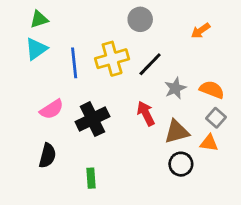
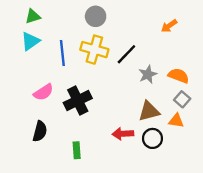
gray circle: (140, 19) -> (96, 16), moved
yellow cross: (112, 59) -> (94, 50), turned 32
red arrow: (146, 113) -> (123, 134), moved, turned -66

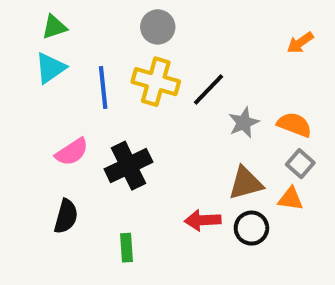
orange arrow: (169, 26) -> (300, 43), moved

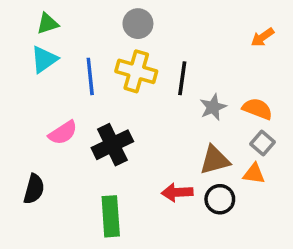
black line: (208, 89) -> (182, 78), turned -36
black semicircle: (66, 216) -> (34, 189), moved
green rectangle: (127, 248) -> (111, 216), size x1.6

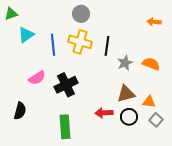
green triangle: (48, 24) -> (11, 14), moved
orange arrow: (262, 37) -> (154, 22), turned 40
gray square: (262, 143) -> (156, 120), moved

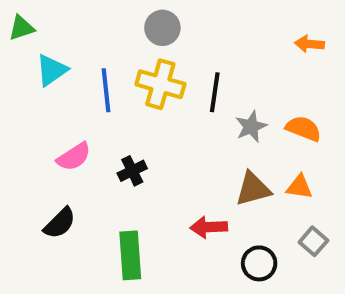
black cross: (66, 85) -> (132, 171), size x0.6
orange triangle: (149, 102) -> (299, 187), moved
black semicircle: (20, 111) -> (60, 223), moved, turned 30
black circle: (129, 117) -> (259, 263), moved

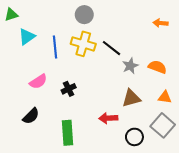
black line: (215, 92) -> (111, 48), turned -60
orange triangle: (299, 187) -> (165, 97), moved
gray square: (313, 241) -> (163, 125), size x1.6

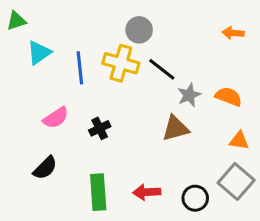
gray circle: (84, 15) -> (139, 30), moved
brown triangle: (131, 98) -> (175, 128), moved
red arrow: (108, 118) -> (147, 192), moved

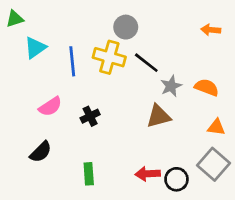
green rectangle: (98, 192) -> (89, 174), size x0.7
red arrow: (147, 192) -> (148, 174), moved

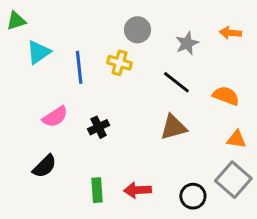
yellow cross: (109, 57) -> (120, 63), size x0.7
black line: (146, 63) -> (176, 82), moved
gray star: (171, 86) -> (187, 43), moved
red arrow: (148, 174) -> (137, 190), moved

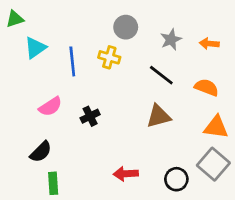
orange arrow: (230, 33) -> (209, 44), moved
orange triangle: (236, 139) -> (216, 127), size x1.4
green rectangle: (97, 190) -> (53, 183), moved

